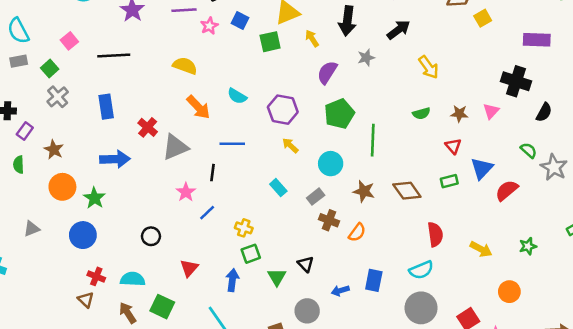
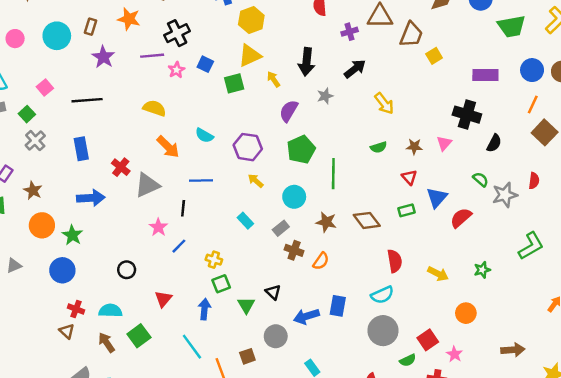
gray star: (554, 167) -> (505, 195), turned 30
blue arrow: (340, 291) -> (306, 316), size x1.5
green square: (162, 307) -> (139, 336), turned 30

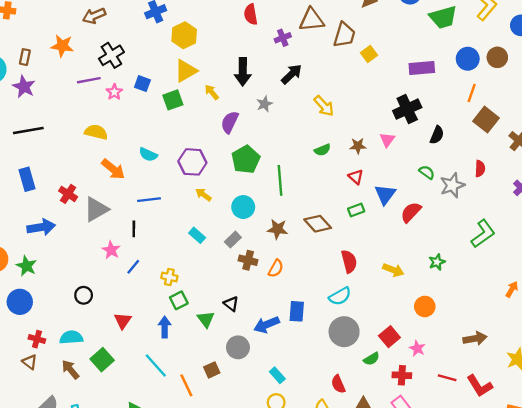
purple star: (103, 57) -> (24, 87), moved
black cross: (467, 115) -> (407, 109), turned -36

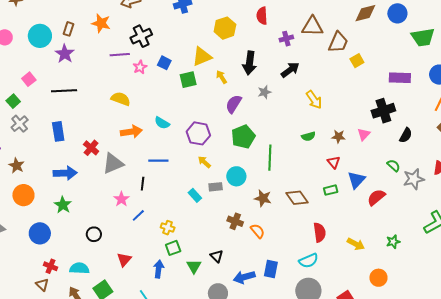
yellow hexagon: (184, 35) -> (225, 28), moved
orange arrow: (113, 169) -> (131, 132), turned -55
gray rectangle: (233, 240) -> (216, 187), moved, turned 32
green star: (26, 266) -> (63, 205), moved
orange semicircle: (276, 268) -> (258, 231), turned -77

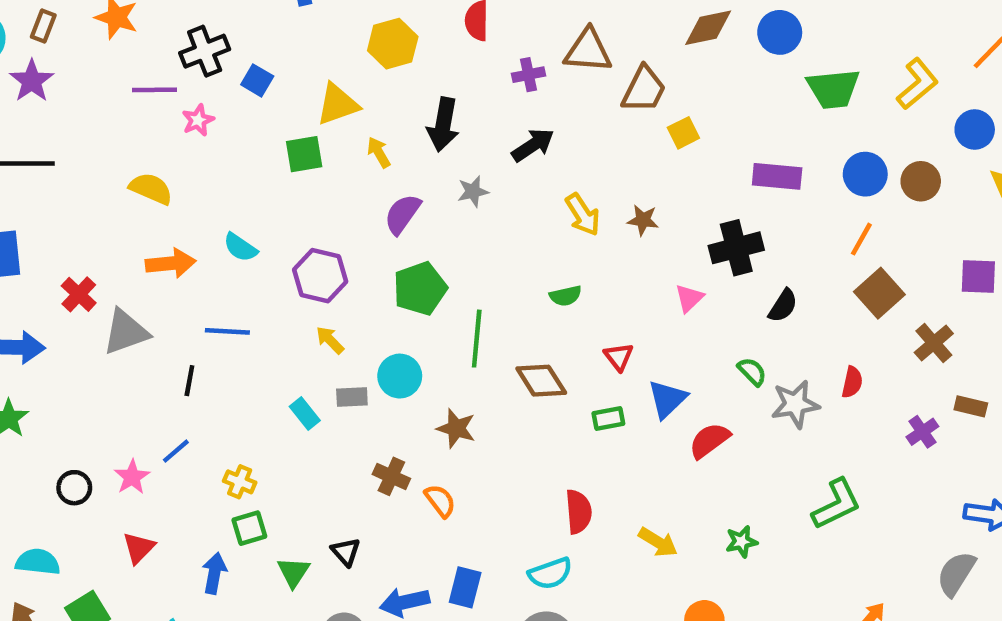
blue square: (164, 63) -> (257, 80), moved
brown star: (338, 136) -> (643, 220), moved
brown diamond: (297, 198) -> (541, 381), moved
pink star: (121, 199) -> (132, 477), moved

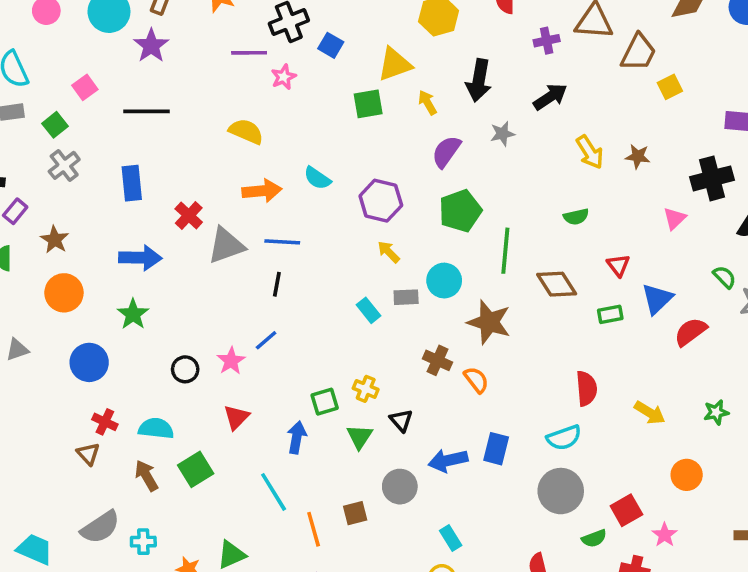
blue line: (227, 331) -> (282, 242), moved
brown star: (456, 428) -> (489, 322), size x1.4
yellow cross: (240, 482) -> (366, 389), moved

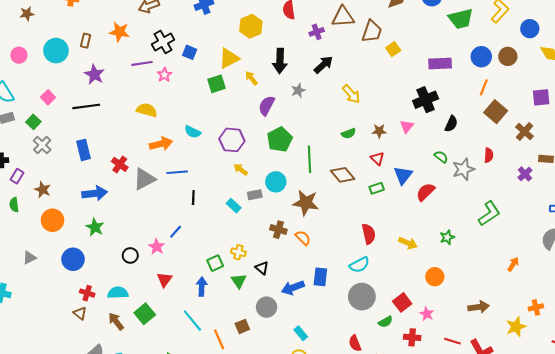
purple star: (151, 46) -> (94, 75), moved
brown star: (638, 156) -> (379, 131), moved
black line: (277, 284) -> (193, 198), moved

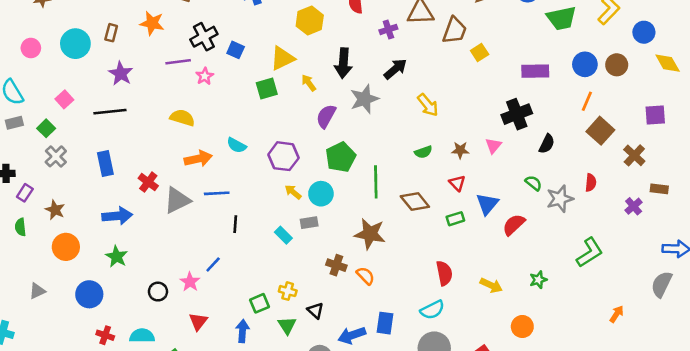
gray star: (298, 90) -> (364, 99), size x1.6
cyan circle: (276, 182) -> (321, 194), moved

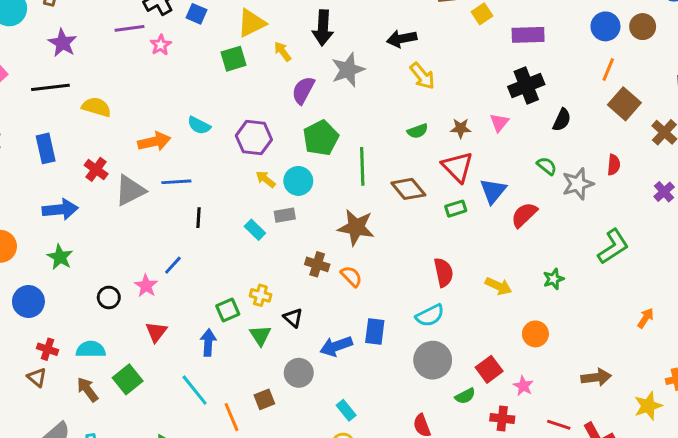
black arrow: (395, 69) -> (402, 39), moved, turned -150
purple rectangle: (535, 71) -> (528, 35), moved
yellow semicircle: (182, 118) -> (96, 107), moved
red triangle: (457, 183) -> (457, 167), size x1.6

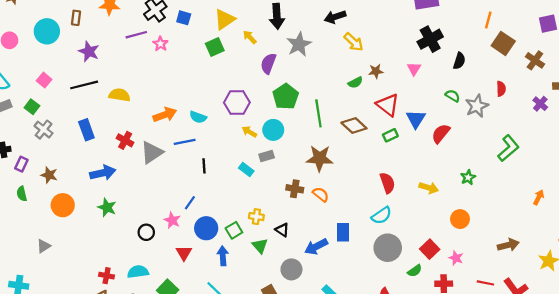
cyan semicircle: (199, 125) -> (198, 117), moved
brown star: (461, 128) -> (376, 71), moved
blue circle: (28, 301) -> (206, 228), moved

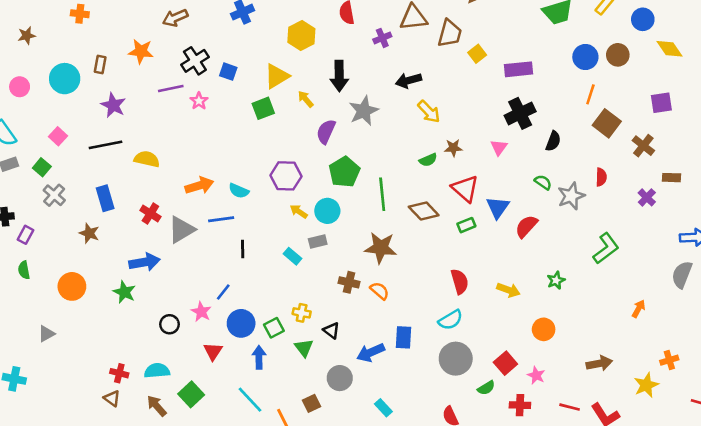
blue arrow: (103, 173) -> (145, 262), moved
brown star: (49, 175) -> (89, 233), moved

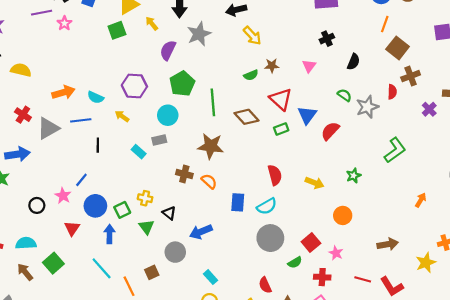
black cross: (520, 113) -> (327, 39), size x0.6
brown cross: (643, 146) -> (411, 76), moved, turned 30
yellow arrow: (299, 211) -> (122, 116), moved
blue rectangle: (403, 337) -> (238, 202), moved

